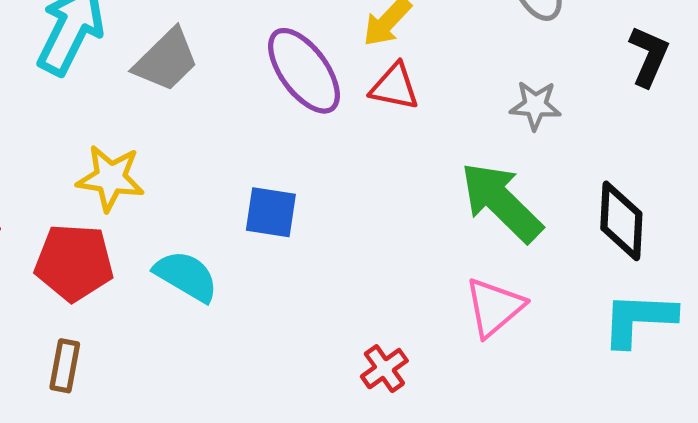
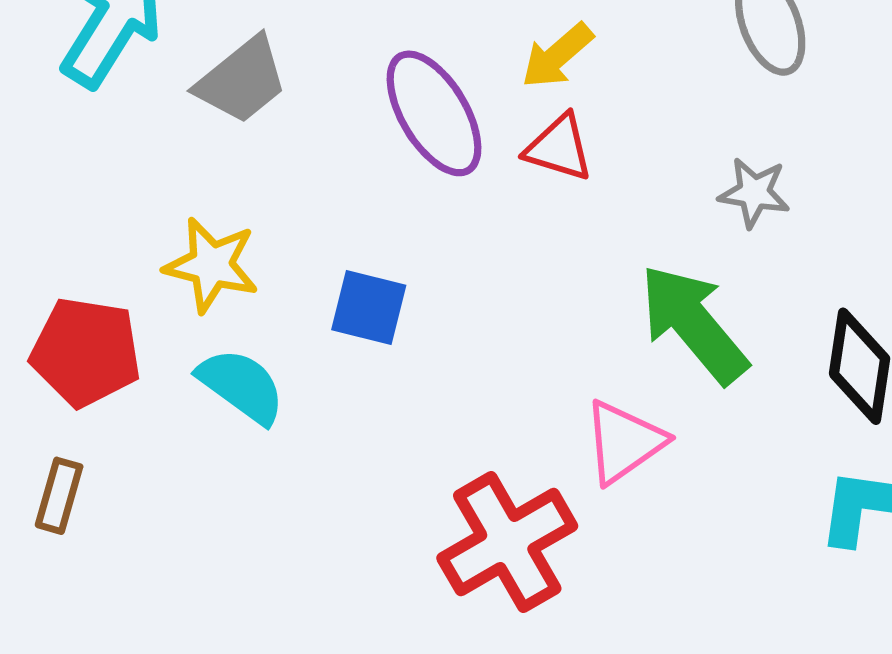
yellow star: (110, 178) -> (211, 265), moved
pink triangle: (494, 307) -> (624, 442), moved
red cross: (384, 369) -> (507, 542), size x2.0

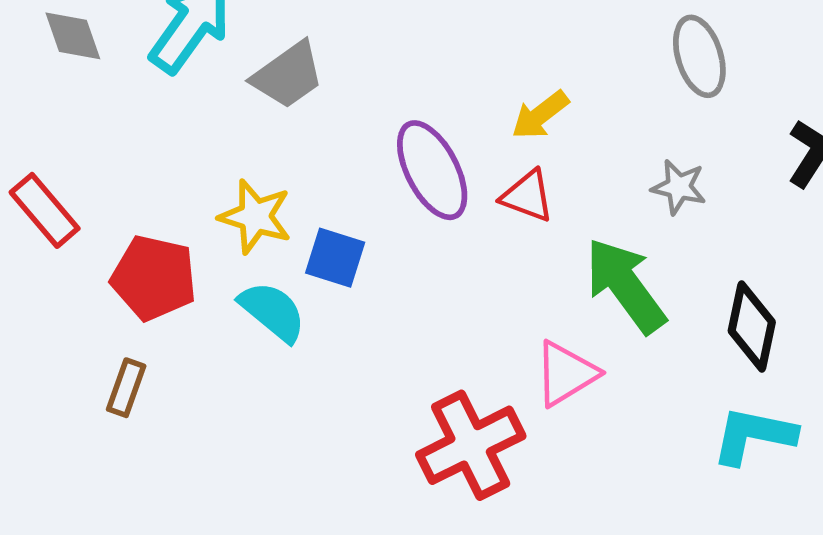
yellow arrow: (557, 56) -> (540, 115), moved
purple ellipse: (434, 113) -> (432, 170), moved
red triangle: (559, 148) -> (527, 196), moved
blue square: (369, 308) -> (335, 258), moved

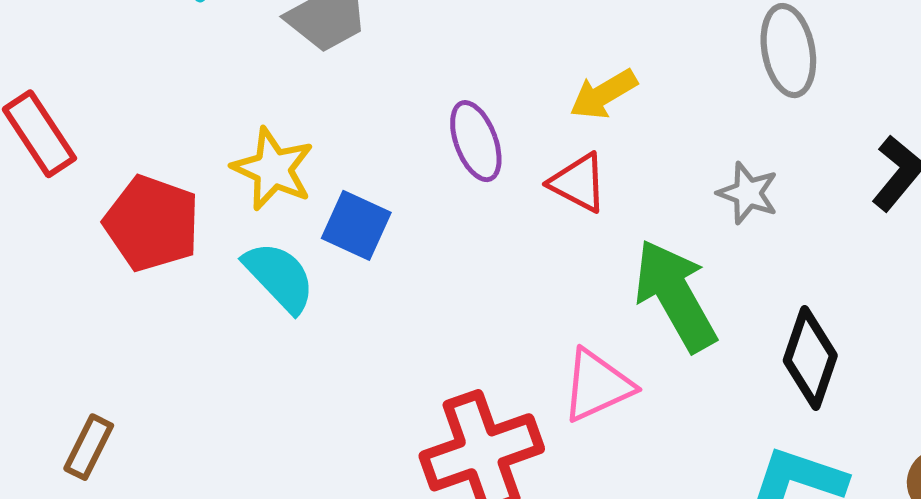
purple ellipse: (432, 170) -> (476, 141), size x0.7
brown rectangle: (126, 388) -> (89, 447), moved

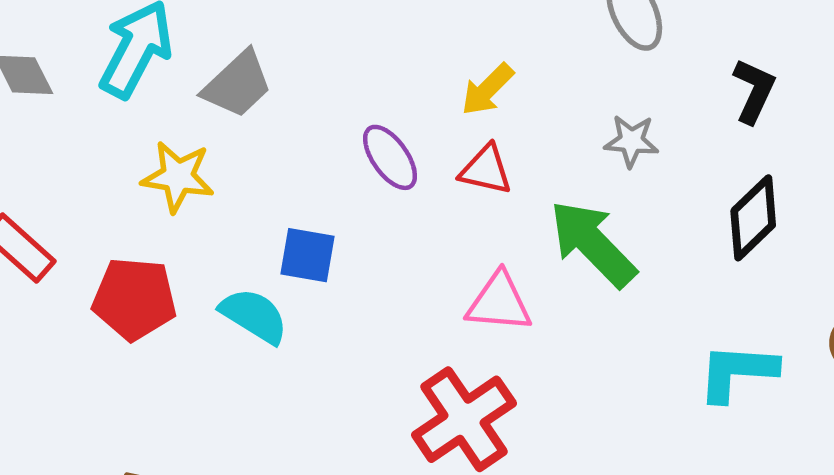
yellow star: (273, 169) -> (178, 177), moved
black diamond: (810, 358) -> (753, 218), moved, turned 42
pink triangle: (597, 385) -> (499, 302), moved, turned 44

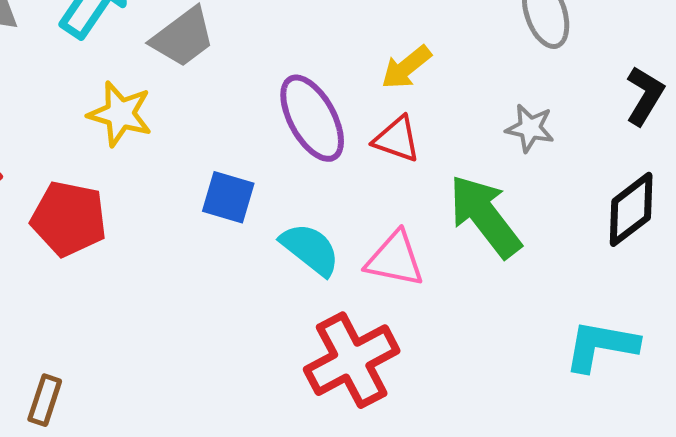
purple ellipse: (390, 157) -> (312, 118), size x1.4
cyan semicircle: (254, 316) -> (310, 249), moved

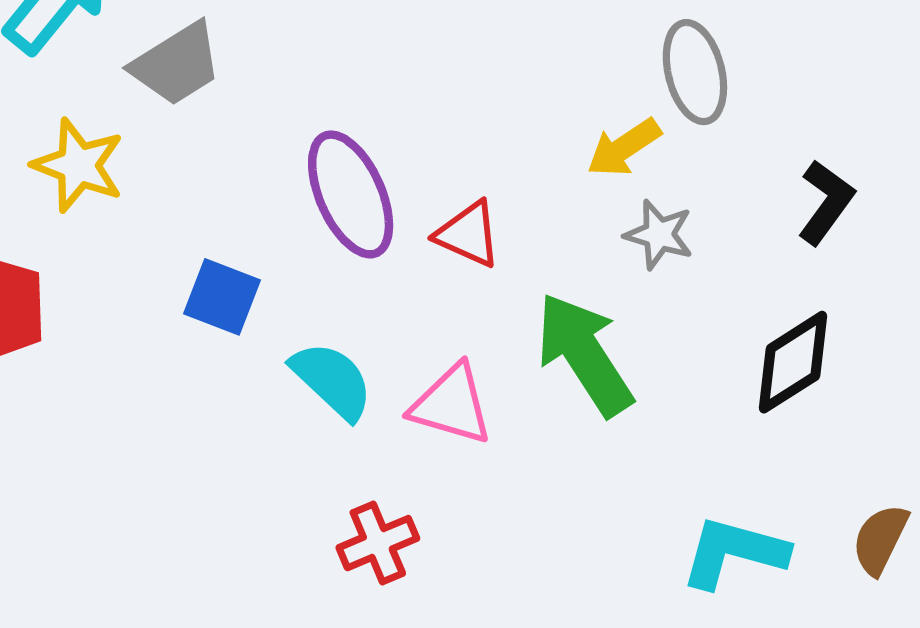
yellow arrow: (406, 67) -> (624, 148), moved
red cross: (352, 360) -> (378, 543), size x0.6

